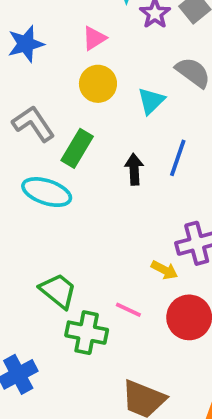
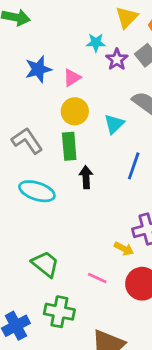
blue star: (26, 44) -> (38, 69), moved
green rectangle: (77, 148) -> (69, 146), moved, turned -36
black arrow: (134, 169) -> (86, 177), moved
green cross: (87, 333) -> (59, 312), moved

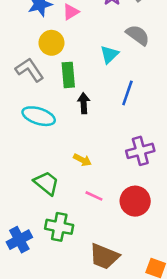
yellow circle: (75, 111) -> (51, 43), moved
yellow arrow: (124, 249) -> (82, 160), moved

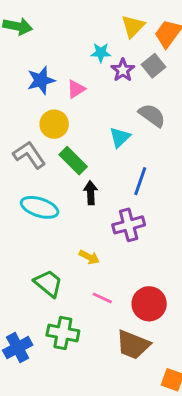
green rectangle: (68, 75) -> (73, 161), turned -40
purple cross: (140, 151) -> (129, 225), moved
brown trapezoid: (104, 256) -> (133, 345), moved

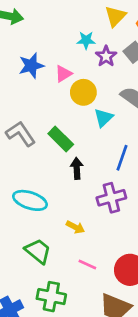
yellow circle: (54, 124) -> (83, 92), moved
cyan ellipse: (40, 207) -> (30, 200), moved

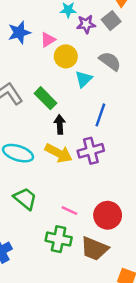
purple star: (106, 56) -> (86, 24), turned 30
yellow arrow: (75, 227) -> (59, 153), moved, size x1.6
green cross: (51, 297) -> (59, 239), moved

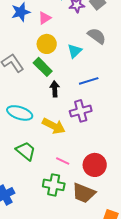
yellow circle: (66, 56) -> (47, 44), moved
blue line: (100, 115) -> (89, 81), turned 54
yellow arrow: (59, 153) -> (54, 126), moved

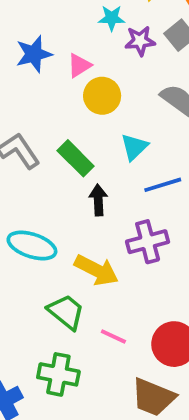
yellow circle: (47, 44) -> (102, 96), moved
cyan triangle: (75, 51) -> (134, 147), moved
green trapezoid: (26, 151) -> (66, 312), moved
green cross: (54, 185) -> (58, 374), moved

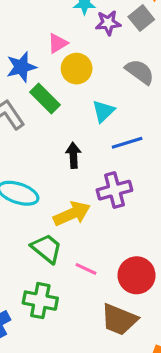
blue star: (34, 54) -> (21, 67), moved
green rectangle: (76, 158) -> (45, 99), moved
yellow arrow: (96, 270) -> (72, 214), turned -51

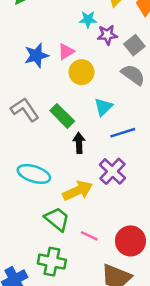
gray square: (141, 18) -> (134, 45), moved
blue star: (21, 67) -> (36, 55), moved
green rectangle: (45, 99) -> (62, 116), moved
purple cross: (114, 190) -> (112, 171), turned -32

